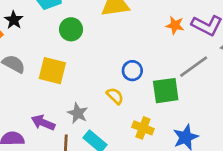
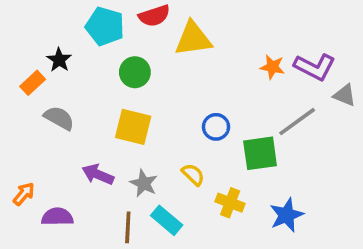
yellow square: (52, 71) -> (133, 127), moved
yellow semicircle: (115, 96) -> (193, 174), moved
purple arrow: (43, 123) -> (98, 174), moved

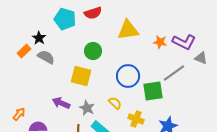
yellow triangle: (193, 39) -> (128, 30), moved
green circle: (135, 72) -> (93, 51), moved
gray semicircle: (59, 118) -> (46, 57), moved
blue circle: (216, 127) -> (128, 76), size x1.5

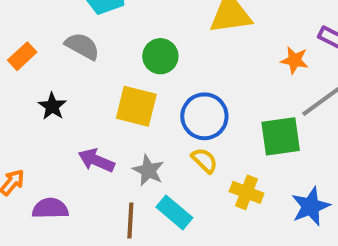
black star: (39, 38) -> (52, 106), moved
orange star: (160, 42) -> (295, 60), moved
gray semicircle: (46, 57) -> (82, 46), moved
blue circle: (128, 76) -> (204, 116), moved

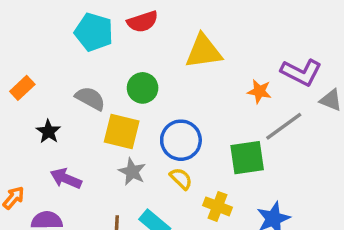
gray semicircle: (82, 46) -> (90, 98), moved
purple arrow: (96, 160) -> (66, 179), moved
gray star: (148, 170) -> (132, 172), moved

